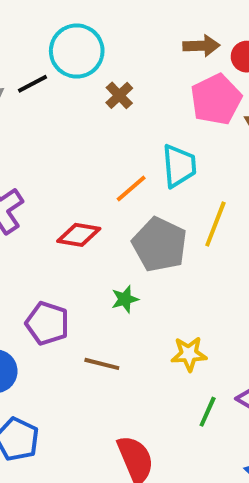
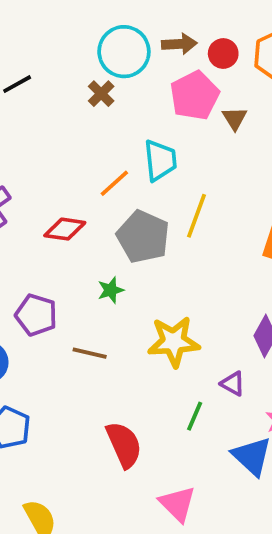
cyan circle: (77, 51) -> (124, 52), moved
yellow star: (189, 354) -> (174, 342), size x1.5
green line: (208, 412) -> (195, 416), moved

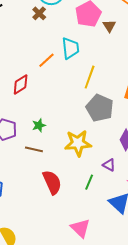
red diamond: (65, 229) -> (21, 84), turned -40
gray pentagon: (143, 237) -> (100, 108), moved
green star: (111, 290) -> (39, 125), moved
red semicircle: (124, 445) -> (52, 182), moved

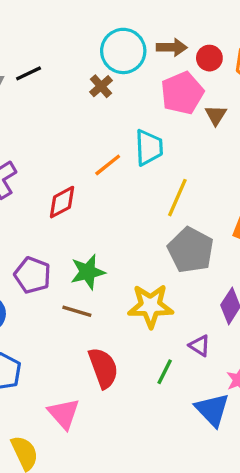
green star: (39, 125) -> (88, 272), size x1.5
pink triangle: (80, 228) -> (64, 414), moved

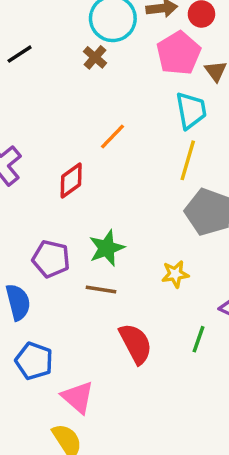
cyan trapezoid: (149, 148) -> (191, 110), moved
yellow star: (151, 306) -> (175, 274), size x0.6
pink triangle: (64, 414) -> (78, 397), moved

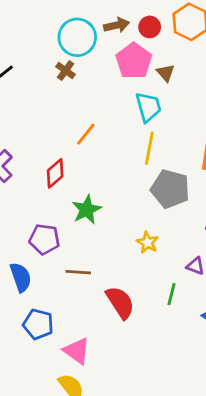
green star: (107, 248) -> (87, 210), moved
yellow star: (175, 274) -> (148, 242), turned -30
brown line: (101, 290) -> (78, 272), moved

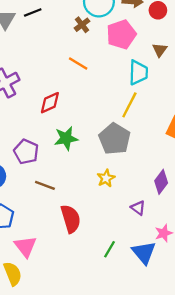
pink pentagon: (134, 61) -> (121, 34), moved
orange line: (86, 134) -> (78, 64), moved, turned 66
gray pentagon: (170, 189) -> (115, 139), moved
green line: (172, 294) -> (110, 249), moved

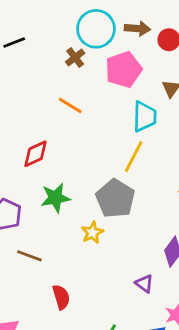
yellow star: (106, 178) -> (92, 233), moved
red semicircle: (71, 219) -> (61, 297), size x0.7

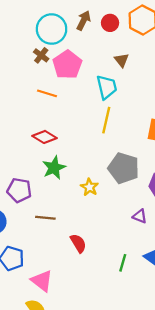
brown arrow: (137, 29) -> (84, 20), turned -54
pink pentagon: (124, 70) -> (67, 65), moved
red diamond: (35, 154) -> (44, 137), moved, turned 70
gray pentagon: (115, 198) -> (124, 168), moved

